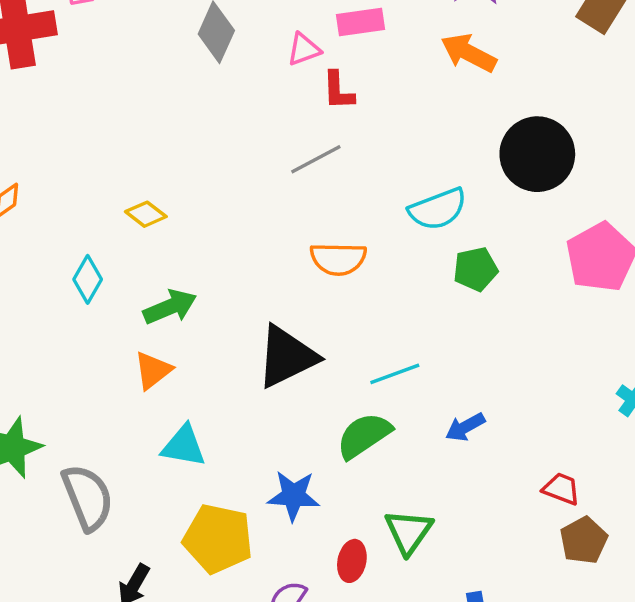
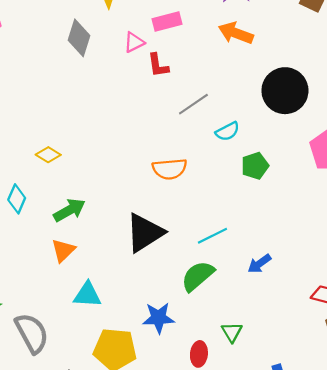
gray line: (316, 159) -> (193, 104), moved
cyan semicircle: (438, 209) -> (227, 131), size x0.7
green triangle: (409, 532) -> (232, 332), size x0.7

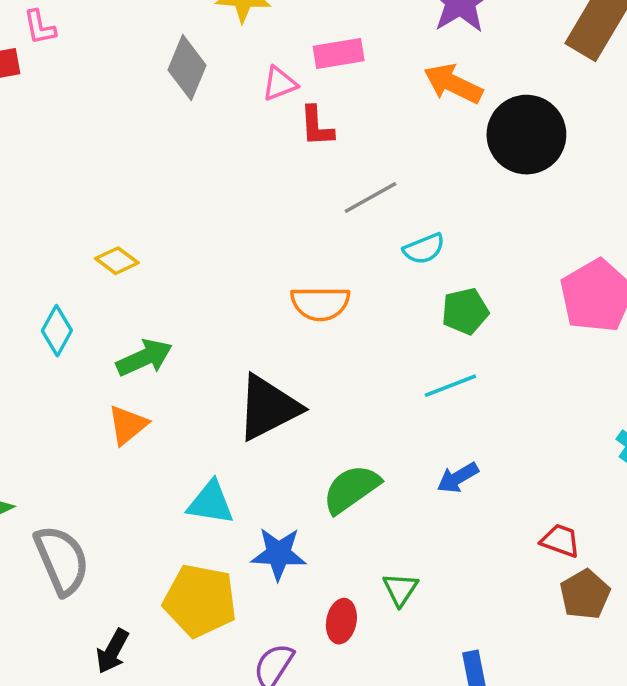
black circle: (285, 91) -> (526, 135), moved
cyan line: (212, 236) -> (450, 386), moved
cyan triangle: (87, 295) -> (211, 503), moved

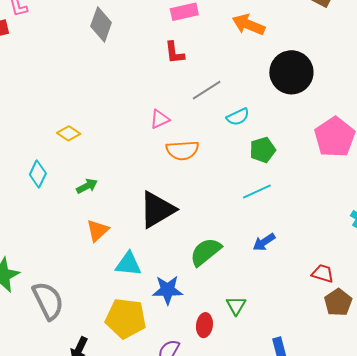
pink triangle: (280, 84) -> (160, 119), moved
black circle: (526, 135) -> (291, 72), moved
green arrow: (144, 358) -> (87, 186), size x0.7
orange triangle: (128, 425) -> (98, 230), moved

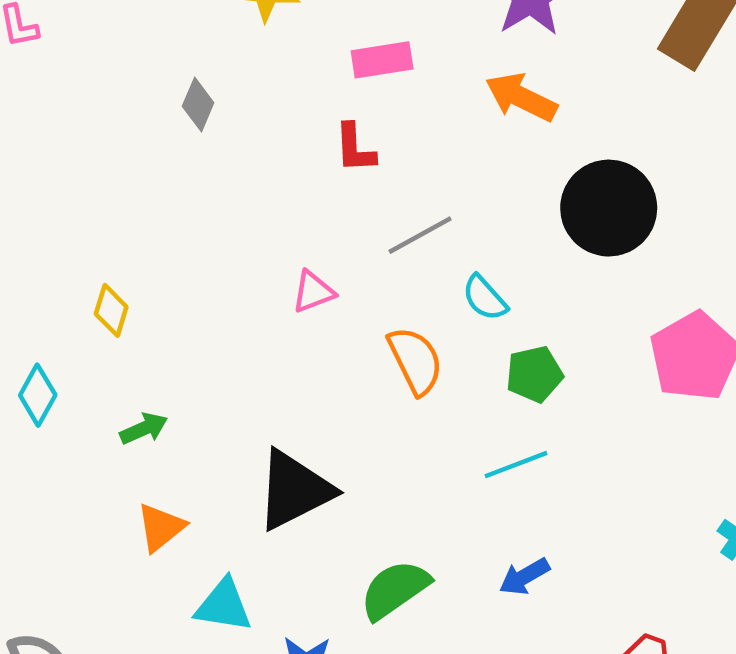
gray diamond: (101, 24) -> (198, 105), moved, size x0.7
cyan semicircle: (238, 117) -> (485, 298), turned 70
yellow diamond: (69, 133) -> (111, 310), turned 70
orange semicircle: (182, 150) -> (415, 361), moved, turned -116

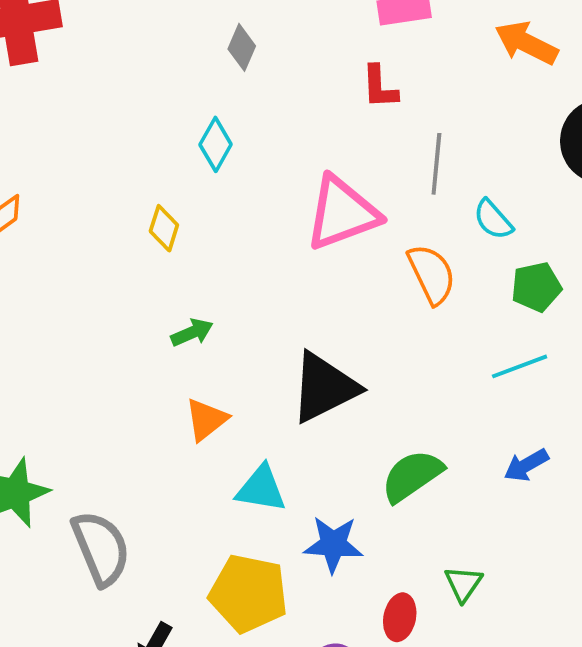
gray line: (420, 235) -> (436, 164), turned -56
pink triangle: (313, 292) -> (342, 213), size x2.0
cyan diamond: (38, 395) -> (216, 144), moved

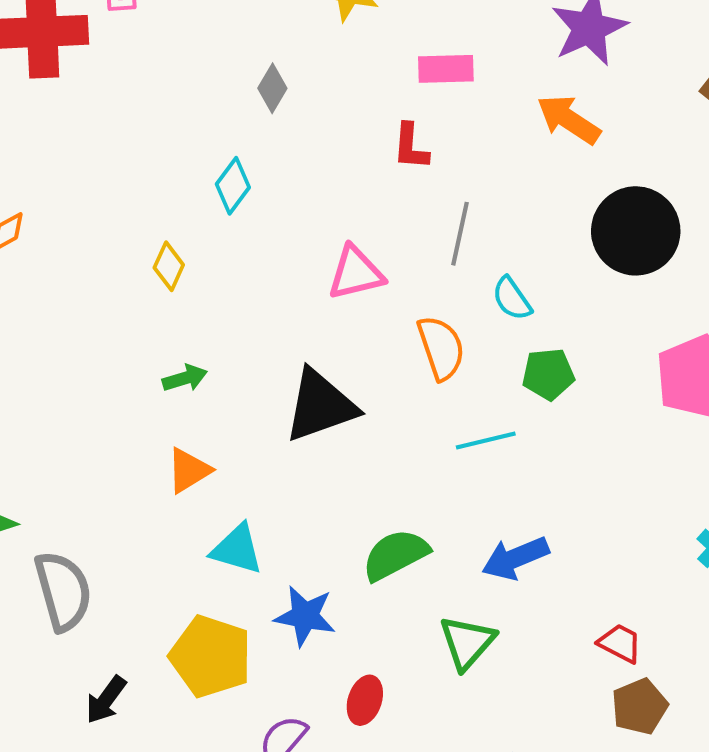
pink triangle: (342, 213) -> (356, 273), size x0.7
cyan line: (520, 366) -> (486, 441), moved
black triangle: (324, 387) -> (320, 406), moved
blue arrow: (526, 465) -> (515, 558), size x1.4
green triangle: (463, 584) -> (467, 642), moved, size x1.4

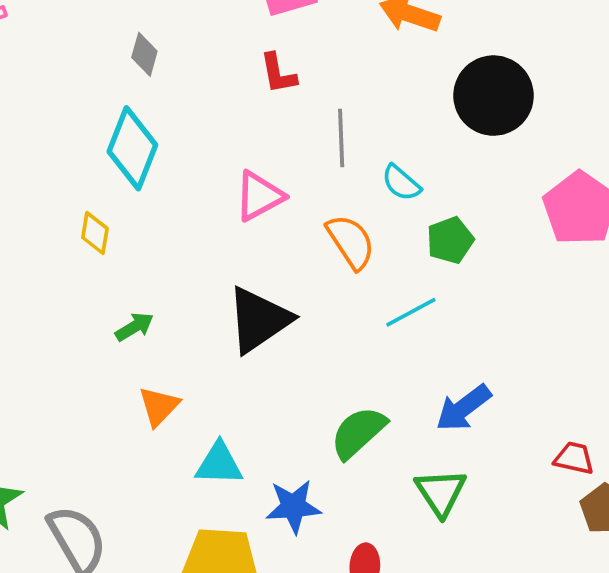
cyan diamond: (233, 186) -> (132, 148), size x1.6

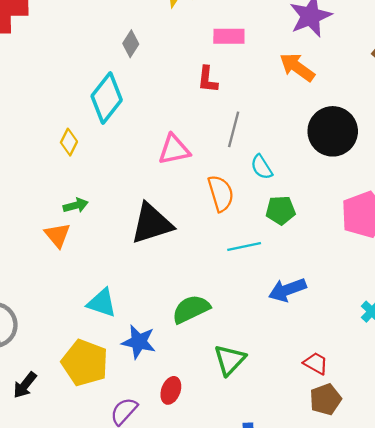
orange triangle: (159, 406) -> (57, 235), moved, turned -40
blue arrow: (463, 408) -> (287, 290), moved

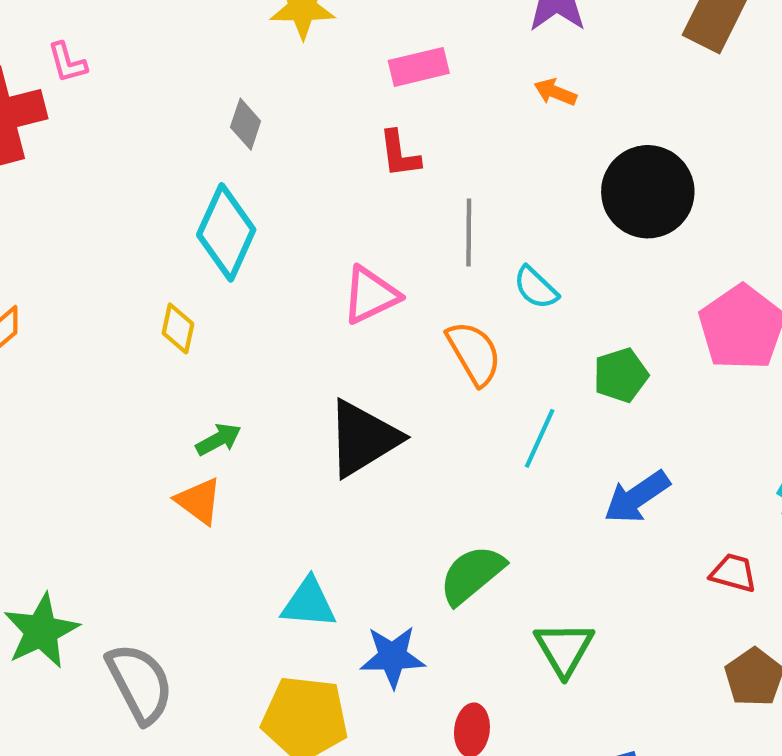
orange arrow: (297, 67) -> (555, 92), size x0.6
green pentagon: (281, 210) -> (621, 375), moved
cyan line: (244, 246) -> (540, 438), turned -40
red trapezoid: (316, 363) -> (733, 573), moved

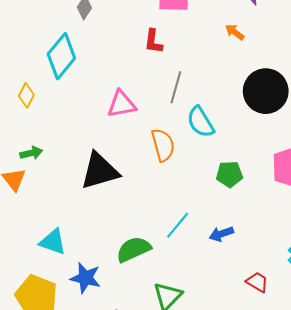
cyan semicircle: (536, 288) -> (201, 122), size x1.4
cyan line: (540, 438) -> (178, 225), moved
blue arrow: (637, 497) -> (221, 234), size x0.7

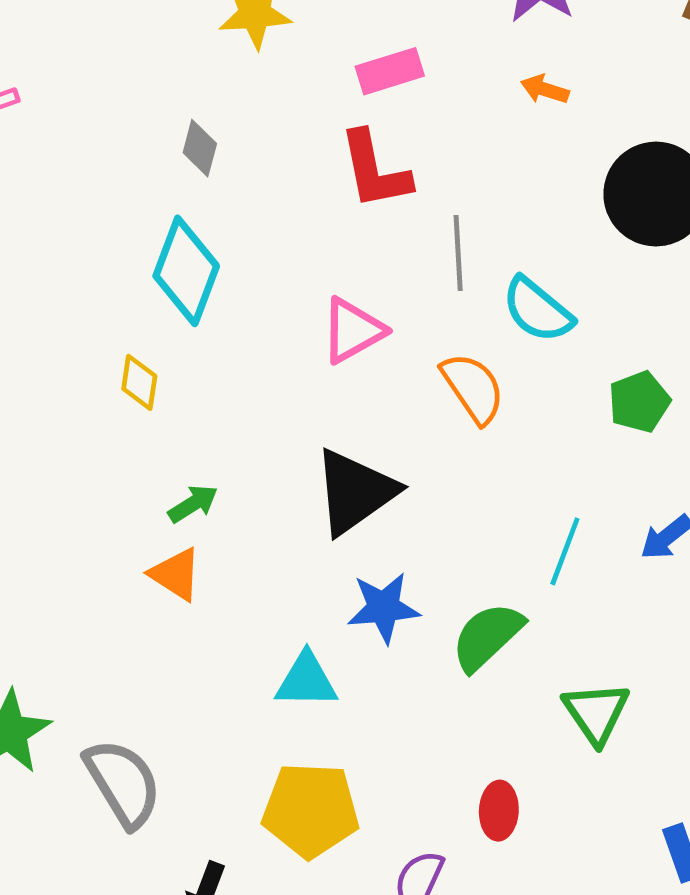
red L-shape: (153, 41) -> (375, 170), size x1.5
blue star: (86, 278) -> (384, 608), moved

